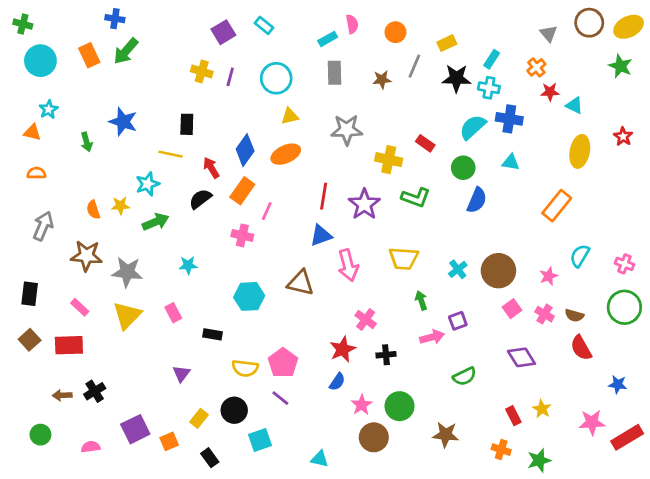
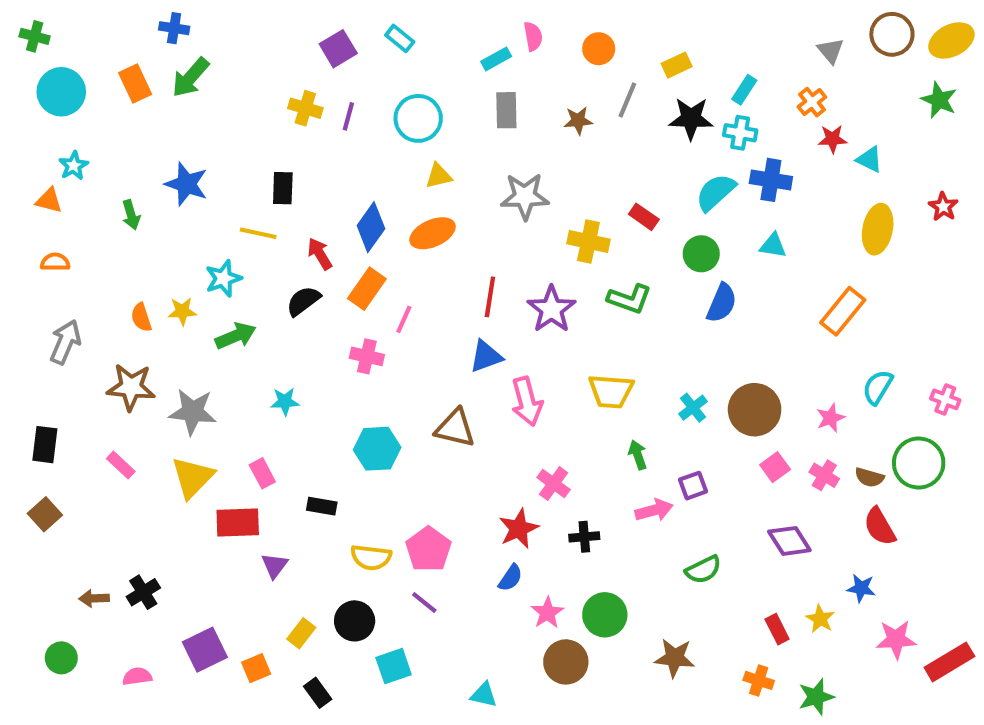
green circle: (624, 307) -> (919, 463), moved
red rectangle: (69, 345) -> (238, 522), moved
blue star: (618, 384) -> (861, 588), moved

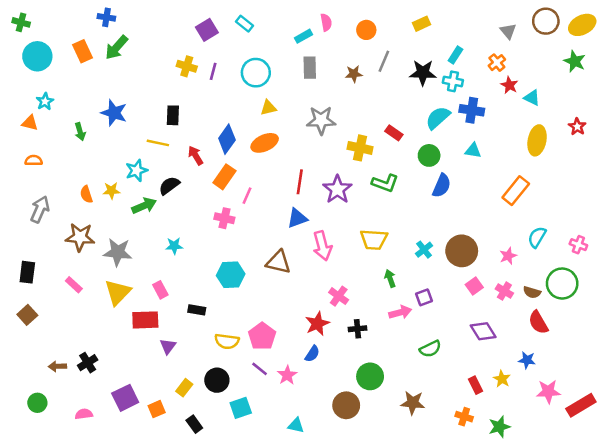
yellow rectangle: (677, 65) -> (422, 24), moved
red star: (832, 139) -> (509, 85), turned 30
black semicircle: (303, 301) -> (169, 186), moved
pink star: (547, 613) -> (287, 375), moved

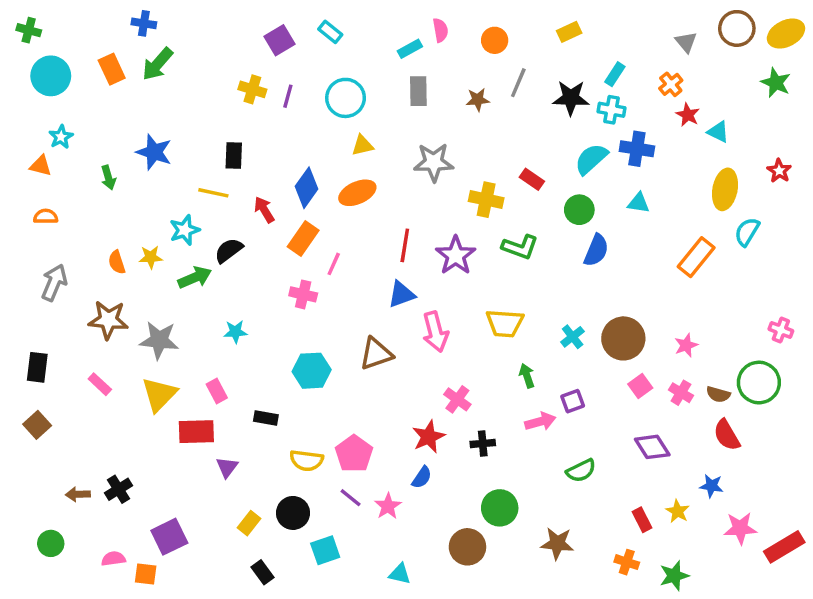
cyan semicircle: (537, 237) -> (747, 232), moved
brown triangle: (278, 262) -> (376, 354), turned -32
orange square: (157, 409) -> (146, 574), moved, turned 30

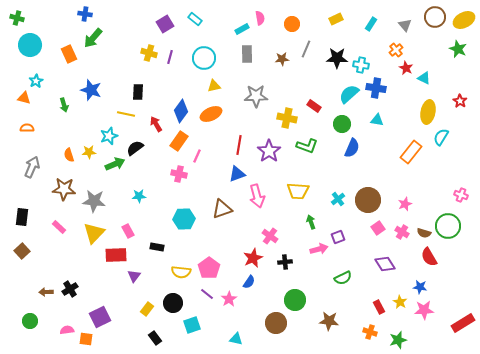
orange rectangle: (112, 69) -> (69, 54), moved
cyan rectangle: (615, 74) -> (371, 24), moved
pink star: (740, 528) -> (424, 310), moved

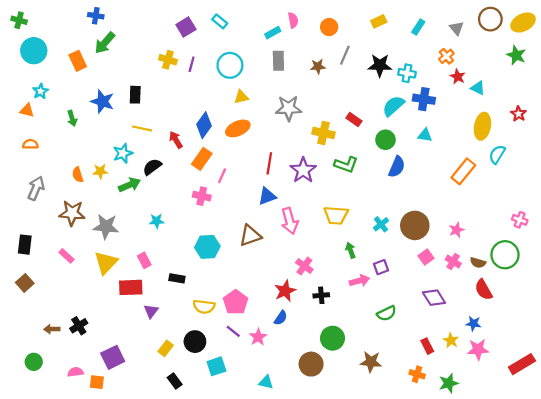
black rectangle: (138, 92) -> (135, 95), moved

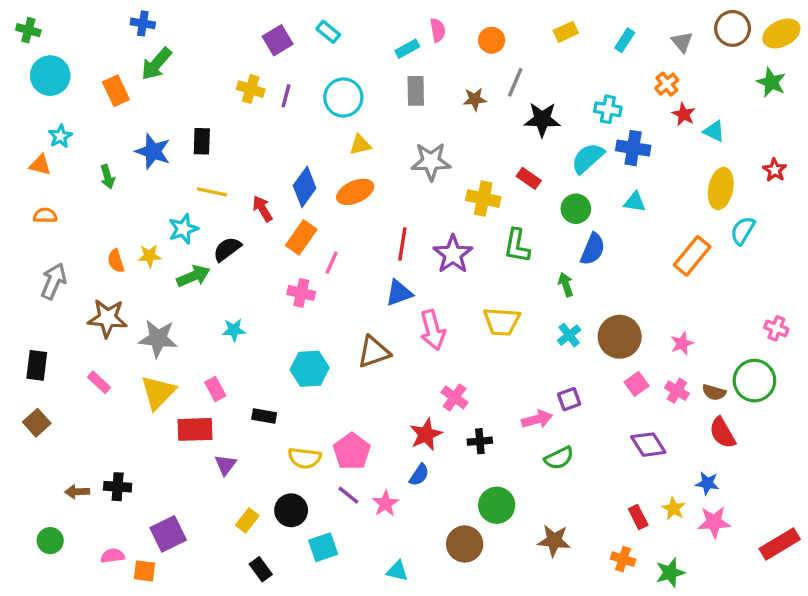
black star: (380, 65) -> (542, 119), moved
green L-shape: (346, 165) -> (517, 246), turned 80
green arrow: (351, 250) -> (566, 285), moved
green semicircle: (387, 313) -> (559, 458), moved
black cross: (79, 326) -> (118, 487), turned 36

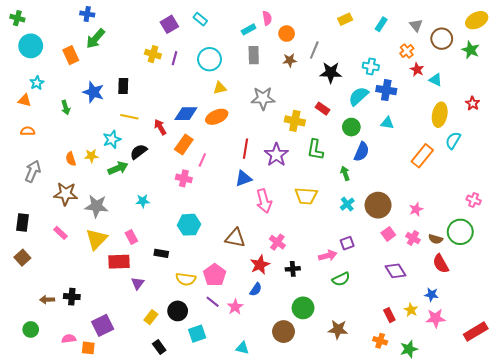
brown circle: (733, 28) -> (442, 39), moved
orange circle: (492, 40) -> (287, 34), moved
blue diamond: (305, 187) -> (186, 114), turned 55
brown triangle: (374, 352) -> (235, 238), moved, turned 30

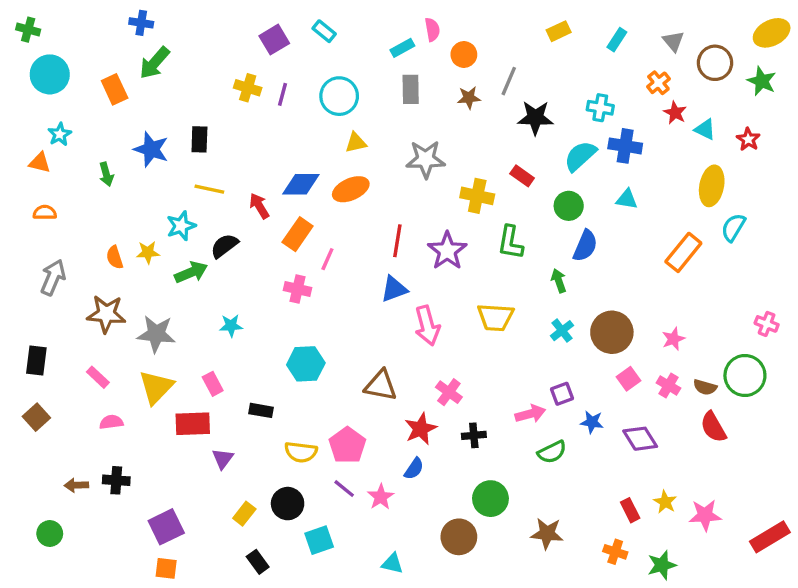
red star: (473, 103) -> (748, 139), moved
blue star: (431, 295) -> (592, 422), moved
pink semicircle: (69, 339) -> (111, 422), moved
orange square: (88, 348) -> (166, 568), moved

